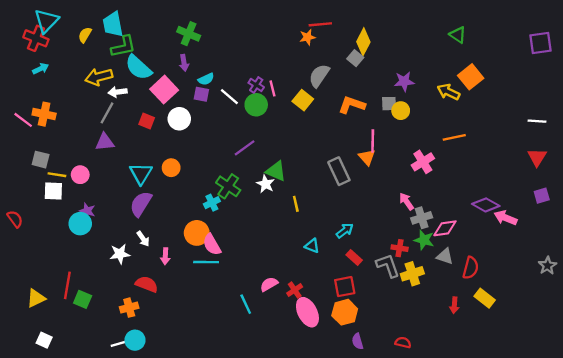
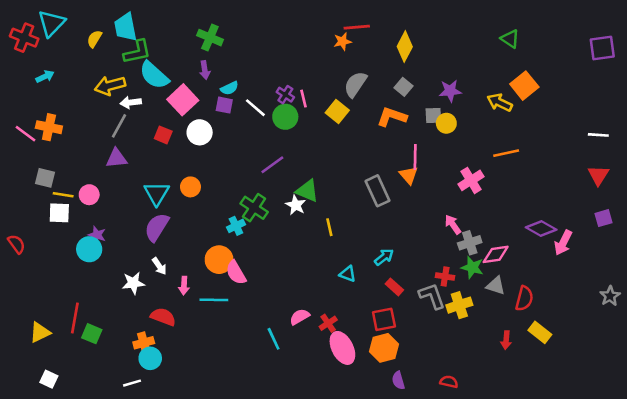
red cross: (36, 38) -> (24, 38), moved
gray square: (355, 58) -> (403, 87), moved
pink arrow: (506, 218) -> (563, 243), turned -85
cyan line: (206, 262) -> (214, 300), moved
cyan circle: (135, 340) -> (150, 358), moved

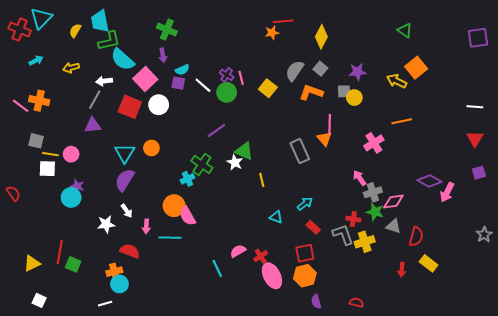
gray semicircle: (355, 84) -> (295, 71), moved
yellow arrow: (110, 86) -> (71, 68), moved, size x0.7
red square: (163, 135) -> (130, 107), size x1.6

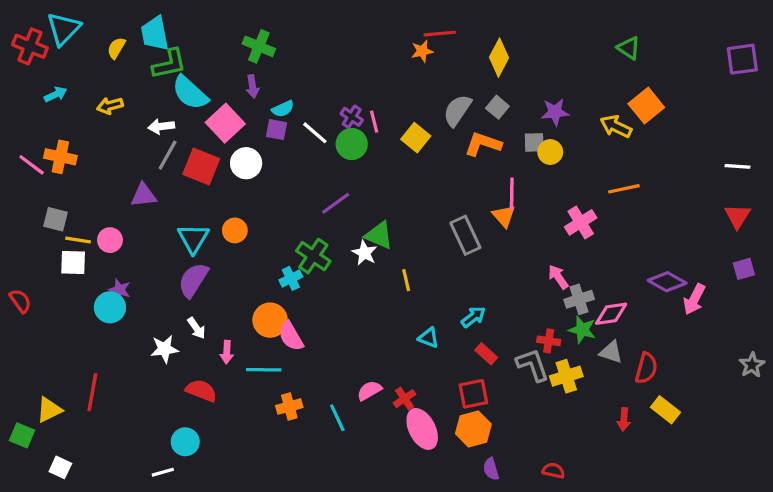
gray line: (95, 100) -> (168, 155), moved
green square: (73, 264) -> (22, 435), moved
orange cross: (114, 272) -> (289, 407), moved

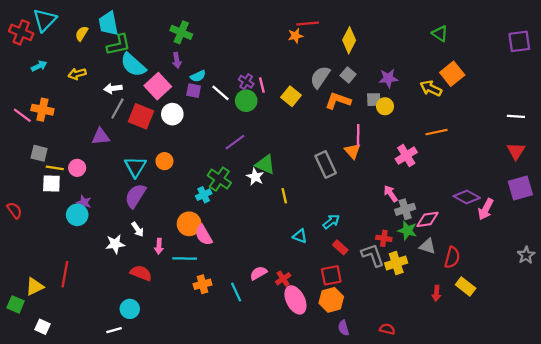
purple square: (744, 269) -> (520, 188), size x1.6

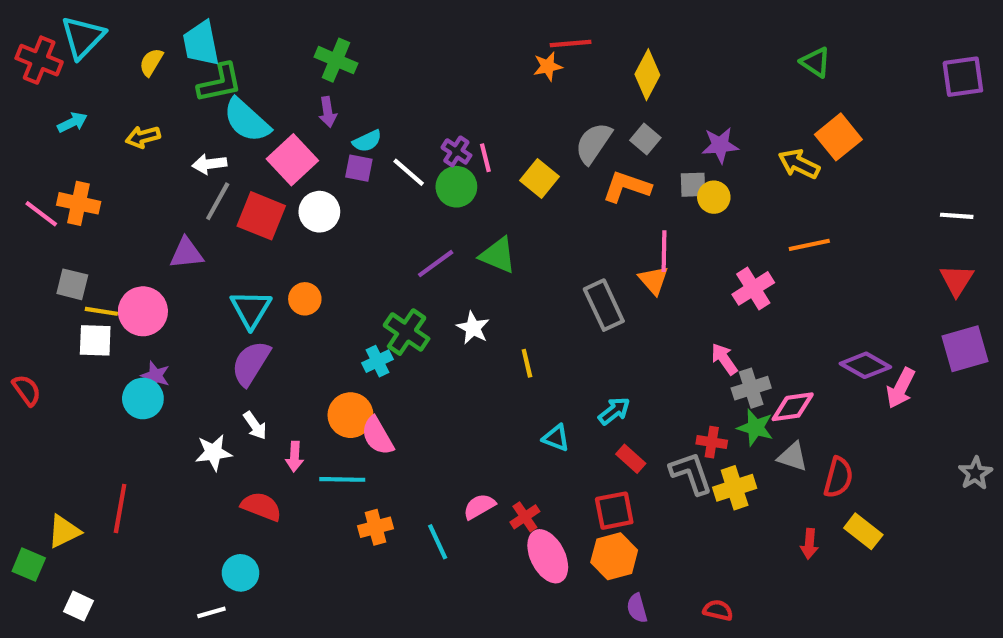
green triangle: (265, 164) -> (498, 255), moved
pink circle: (77, 168) -> (143, 311), size x1.5

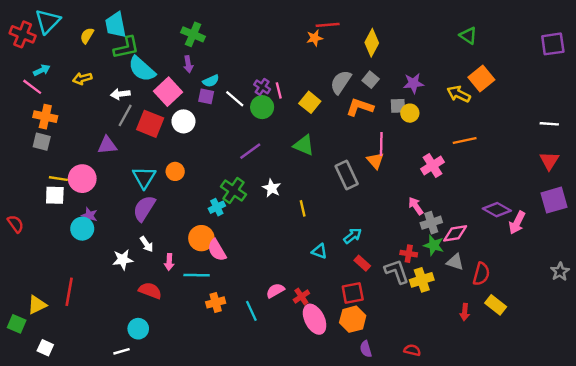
pink line: (41, 214) -> (32, 87), moved
green triangle: (498, 255) -> (304, 145), moved
gray square: (72, 284) -> (42, 142), moved

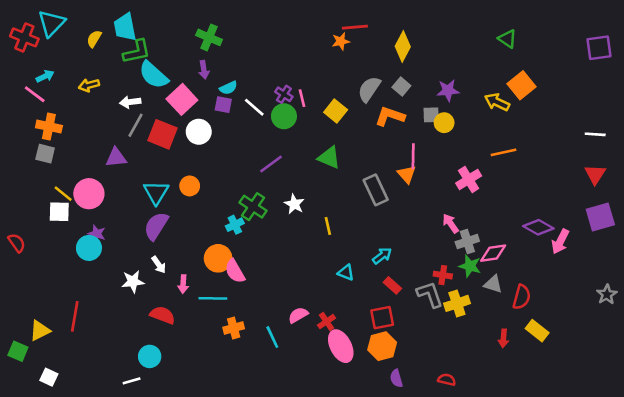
yellow line: (58, 179) -> (63, 194), turned 30

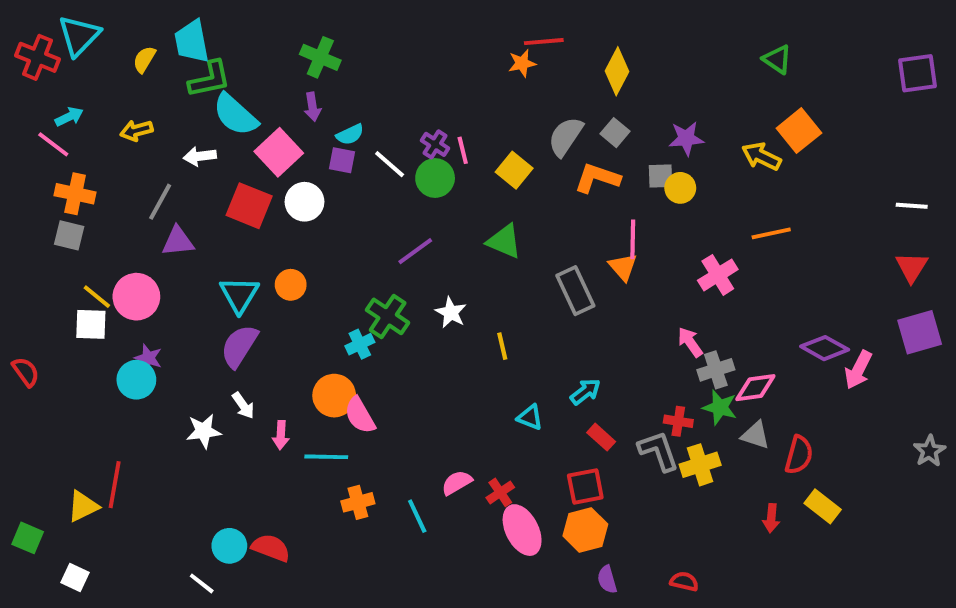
gray line: (135, 125) -> (160, 202), moved
red semicircle: (163, 315) -> (271, 548), moved
yellow triangle: (40, 331) -> (83, 506), moved
white line: (132, 381) -> (202, 583), turned 54

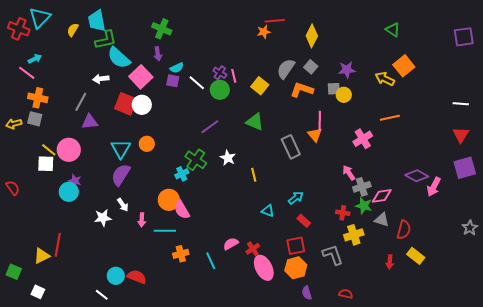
yellow arrow: (136, 131) -> (14, 124), moved
white circle: (304, 202) -> (142, 105), moved
gray L-shape: (659, 451) -> (333, 255), moved

